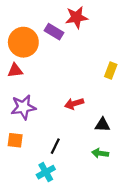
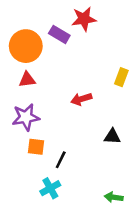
red triangle: (15, 71) -> (27, 80), moved
red arrow: (74, 104) -> (81, 99), moved
orange square: (15, 140) -> (36, 147), moved
green arrow: (100, 153) -> (114, 197), moved

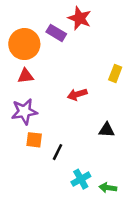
red star: (84, 19) -> (80, 18), turned 30
cyan cross: (50, 188) -> (81, 179), moved

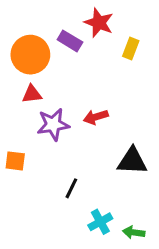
yellow rectangle: (115, 73) -> (131, 49), moved
purple star: (24, 112) -> (53, 124), moved
black triangle: (107, 130) -> (132, 161), size x1.5
orange square: (34, 140) -> (15, 161), moved

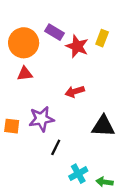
red star: (99, 23) -> (77, 46), moved
purple star: (53, 124) -> (41, 119), moved

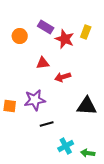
orange circle: (24, 43) -> (20, 36), size x0.6
red triangle: (25, 74) -> (43, 63), moved
black line: (56, 147) -> (47, 124), turned 48

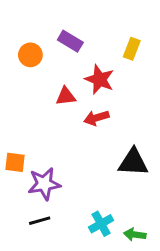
red star: (65, 39) -> (99, 79), moved
purple star: (35, 100) -> (44, 184), moved
black line: (47, 124) -> (40, 221), moved

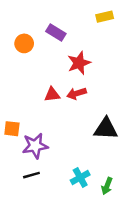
yellow rectangle: (132, 49) -> (105, 17), moved, turned 56
red star: (99, 79) -> (79, 63), turned 30
red triangle: (66, 96) -> (52, 95), moved
green arrow: (135, 235) -> (107, 186), turned -77

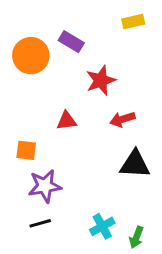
orange circle: (24, 43) -> (31, 56), size x1.5
red arrow: (77, 93) -> (122, 119), moved
orange square: (12, 129) -> (26, 150), moved

